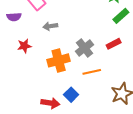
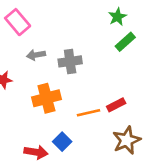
red rectangle: (114, 44) -> (116, 105), moved
gray cross: (85, 48) -> (70, 61), moved, turned 30

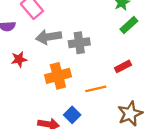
gray arrow: (36, 55) -> (49, 37), size x1.5
red rectangle: (116, 105) -> (123, 66), moved

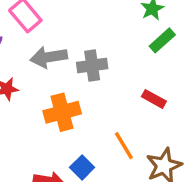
red rectangle: (123, 66) -> (154, 99), turned 56
orange line: (96, 89) -> (124, 146), moved, turned 72

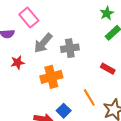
gray arrow: (49, 57) -> (43, 43), turned -40

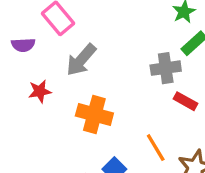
gray cross: (70, 48) -> (166, 68), moved
orange cross: (51, 77) -> (94, 114), turned 30

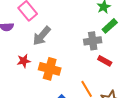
red star: (40, 91) -> (24, 61), moved

